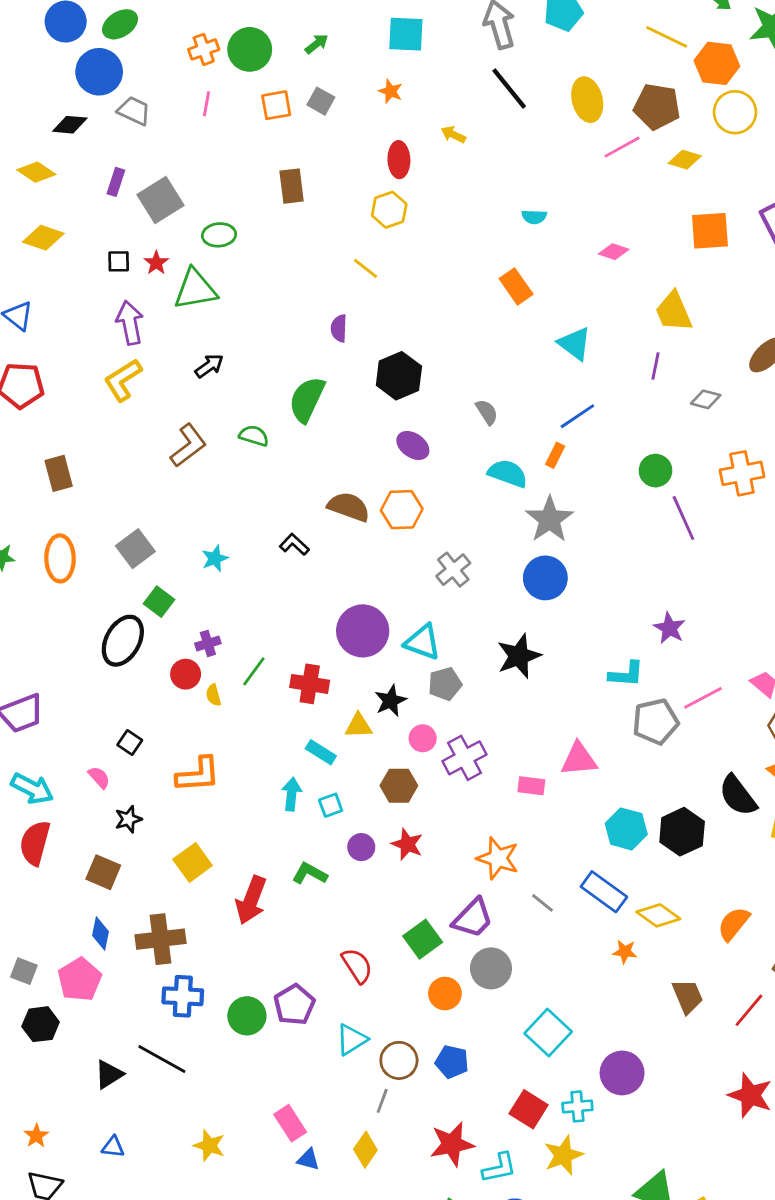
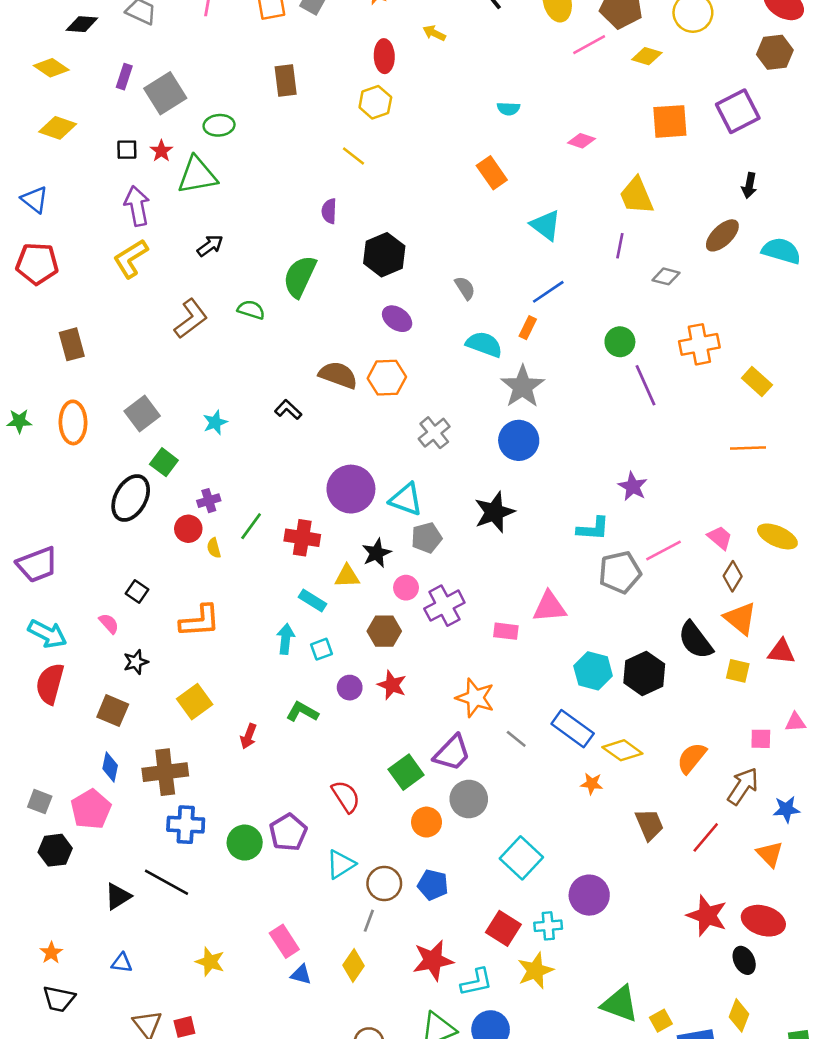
red arrow: (251, 900) -> (248, 736), size x0.6

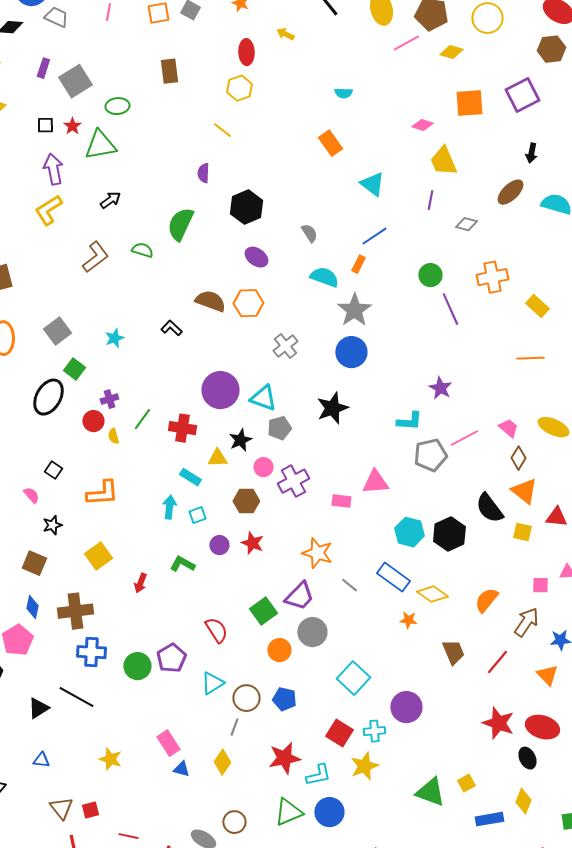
pink diamond: (581, 141) -> (422, 125), moved
yellow square: (661, 1021) -> (466, 783), moved

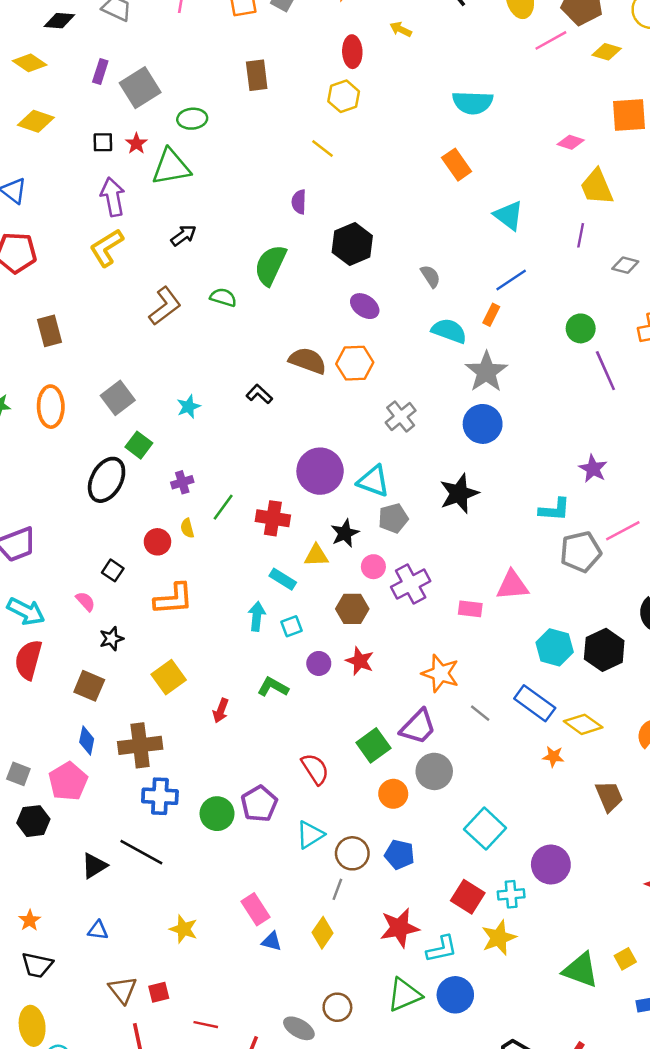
cyan semicircle: (343, 93) -> (473, 103), size x1.8
red circle: (93, 421) -> (157, 542), moved

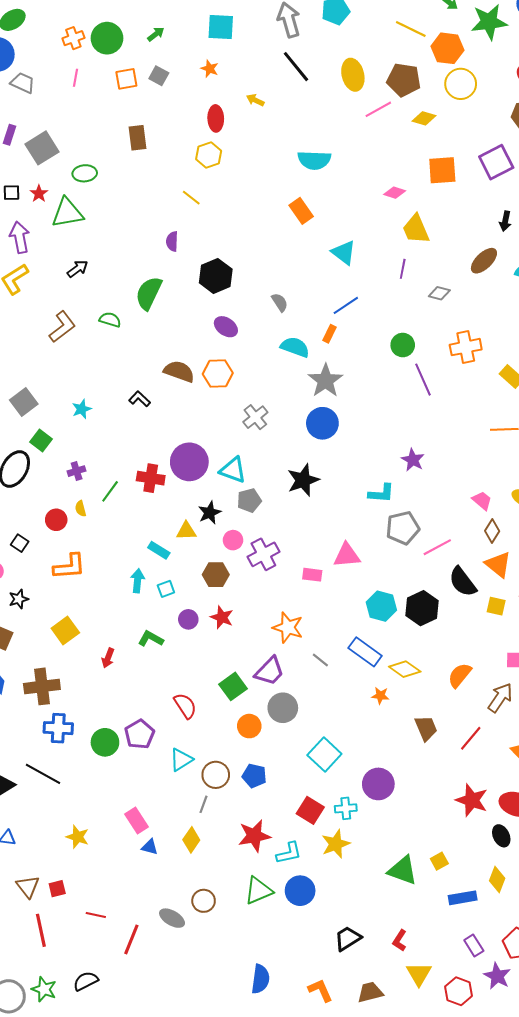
red cross: (273, 518) -> (151, 478), moved
pink line: (623, 531) -> (437, 547), moved

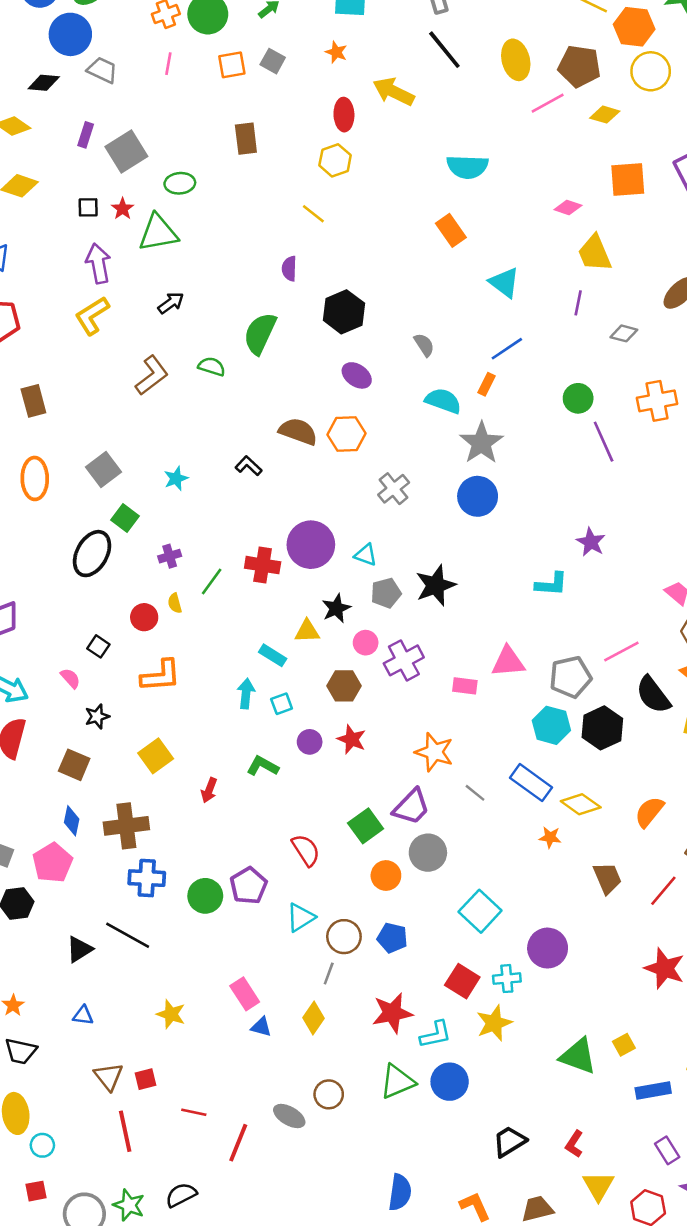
yellow arrow: (255, 100) -> (394, 92), size x1.8
cyan triangle: (233, 470) -> (366, 555), size x0.7
black star: (303, 480) -> (436, 585), moved
gray pentagon: (403, 528) -> (570, 677), moved

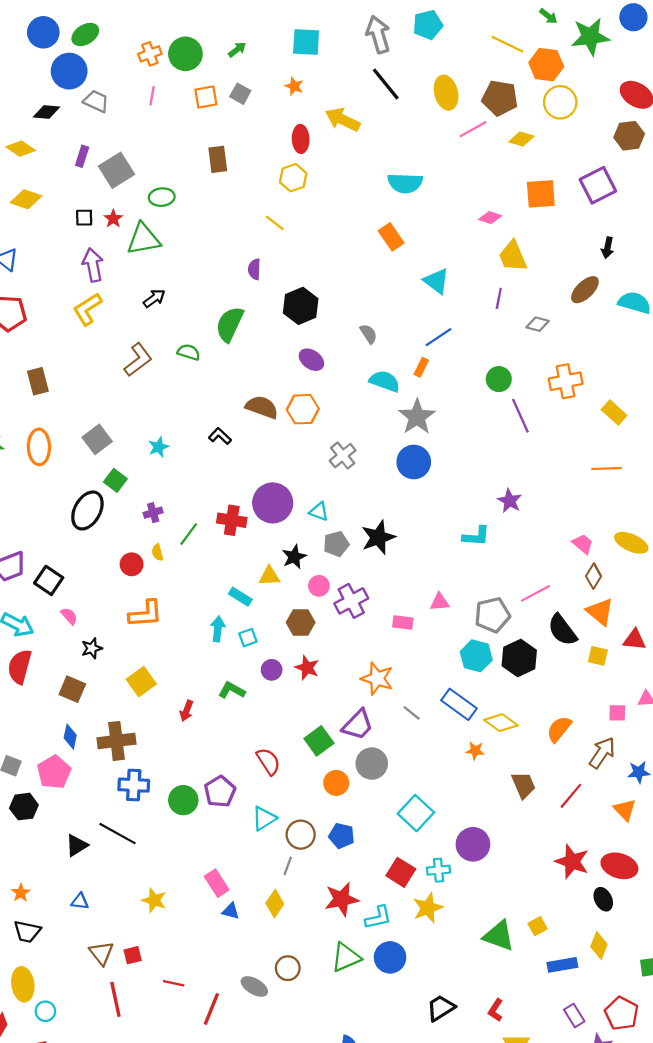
black square: (98, 646) -> (49, 580), moved, size x1.5
pink triangle: (508, 662) -> (440, 602), size x0.7

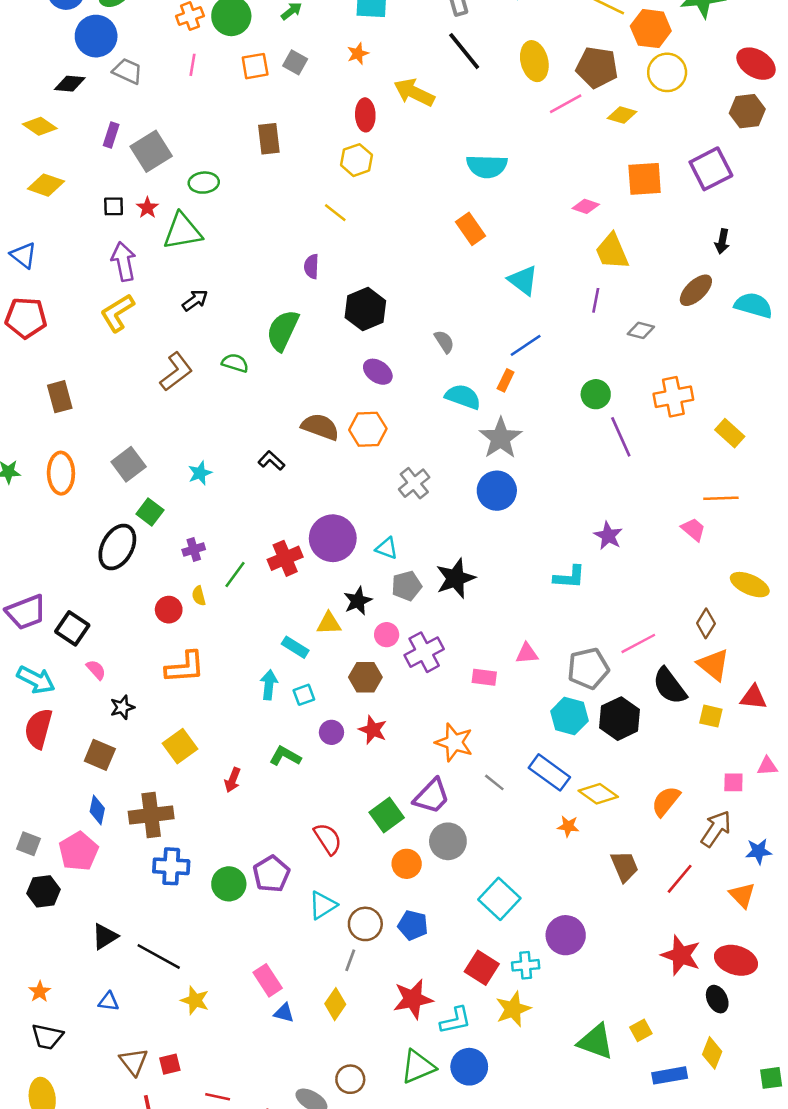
orange star: (294, 86) -> (358, 54), turned 30
red cross: (232, 520) -> (285, 558), turned -32
pink trapezoid: (583, 544) -> (693, 529), moved
black line: (118, 834) -> (159, 957), moved

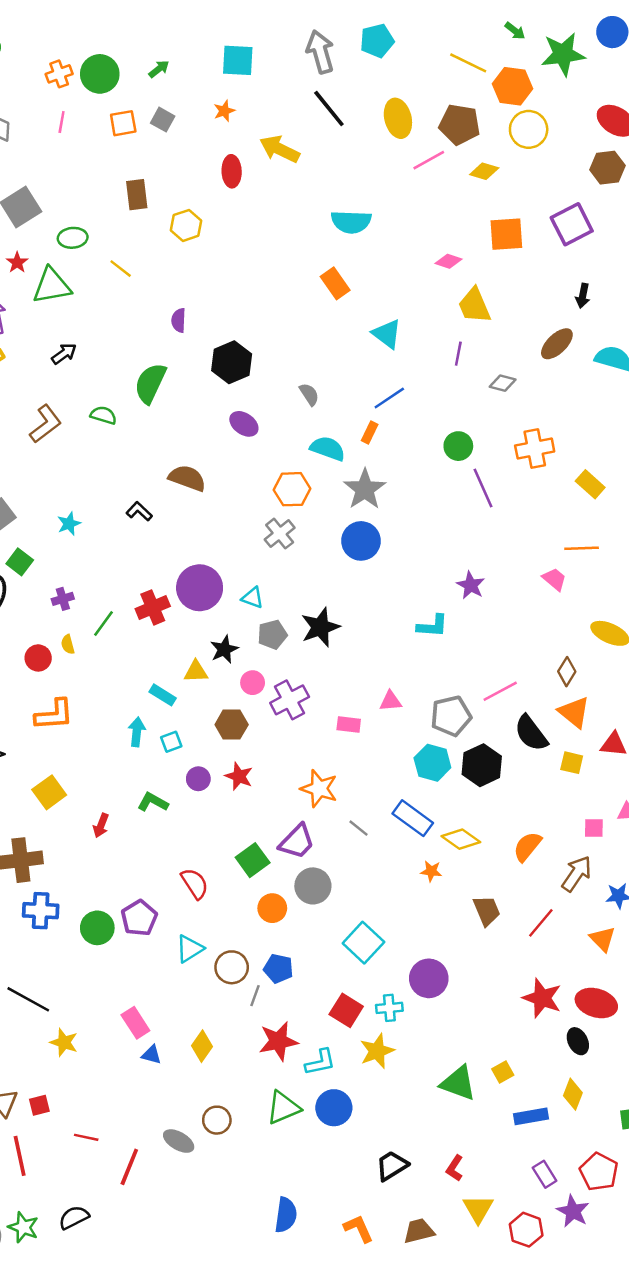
yellow hexagon: (357, 160) -> (186, 225), moved
yellow line: (335, 213) -> (121, 269), moved
orange hexagon: (368, 429) -> (292, 489), moved
gray line: (350, 960) -> (255, 996), moved

